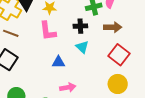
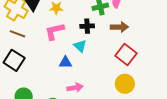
pink L-shape: (48, 31) -> (54, 31), turned 85
cyan triangle: (82, 47) -> (80, 46), moved

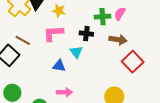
brown line: (18, 34) -> (23, 40), moved
red square: (126, 55) -> (133, 62), moved

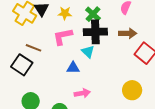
green cross: (103, 17) -> (93, 14), moved, turned -35
black cross: (86, 34) -> (95, 32), size x1.6

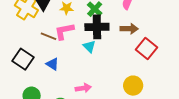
brown line: (33, 48) -> (48, 36), moved
blue triangle: (73, 68) -> (52, 64), moved, turned 32

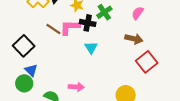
black cross: (97, 27) -> (88, 23), moved, size x0.7
blue triangle: (52, 64) -> (31, 70), moved

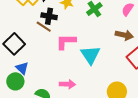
black cross: (88, 23) -> (49, 16), moved
pink L-shape: (70, 27) -> (66, 42), moved
cyan triangle: (91, 48) -> (90, 55), moved, size x1.5

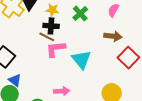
black cross: (49, 16) -> (51, 26), moved
brown line: (44, 27) -> (47, 37), moved

